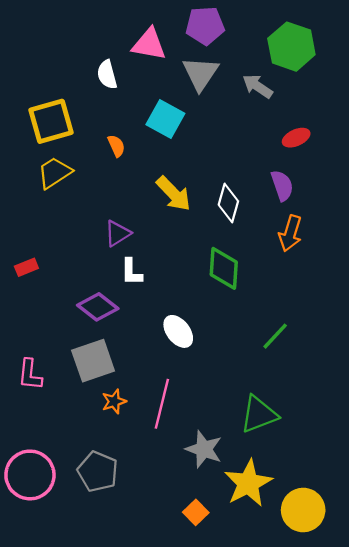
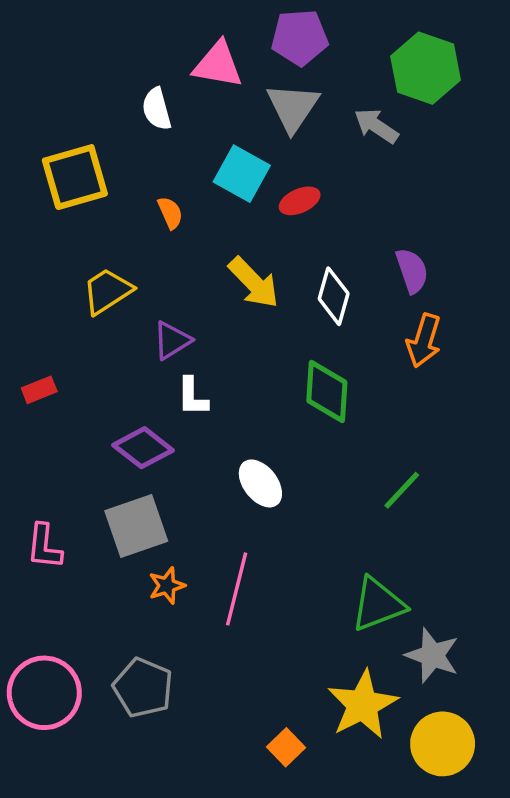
red ellipse: (296, 138) -> (300, 201), moved
yellow trapezoid: (55, 173) -> (107, 291), moved
gray star: (204, 449) -> (432, 655), moved

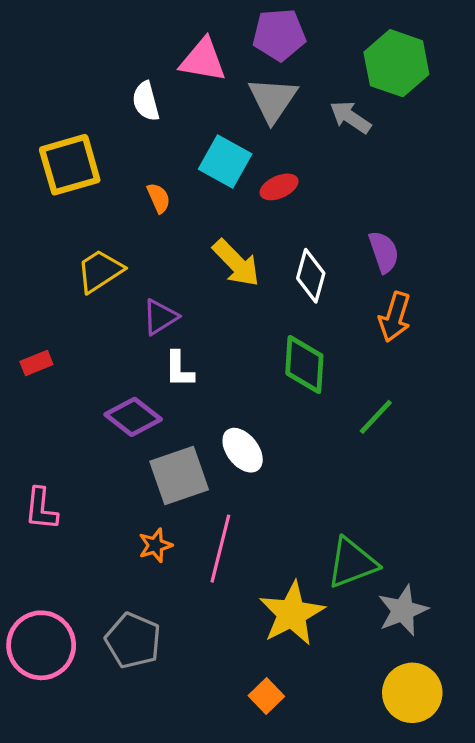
green line: (402, 490) -> (376, 417), moved
gray square: (136, 526) -> (179, 476), moved
gray star: (432, 655) -> (403, 610), turned 30
yellow star: (363, 705) -> (292, 614), moved

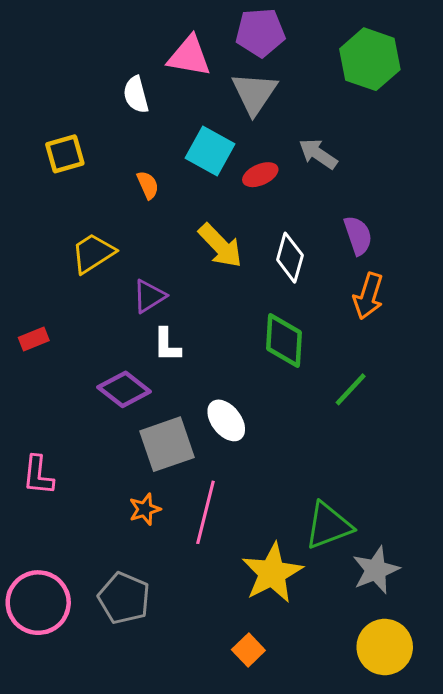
gray arrow: (350, 117) -> (318, 154), moved
yellow square: (70, 165) -> (65, 154), size x0.7

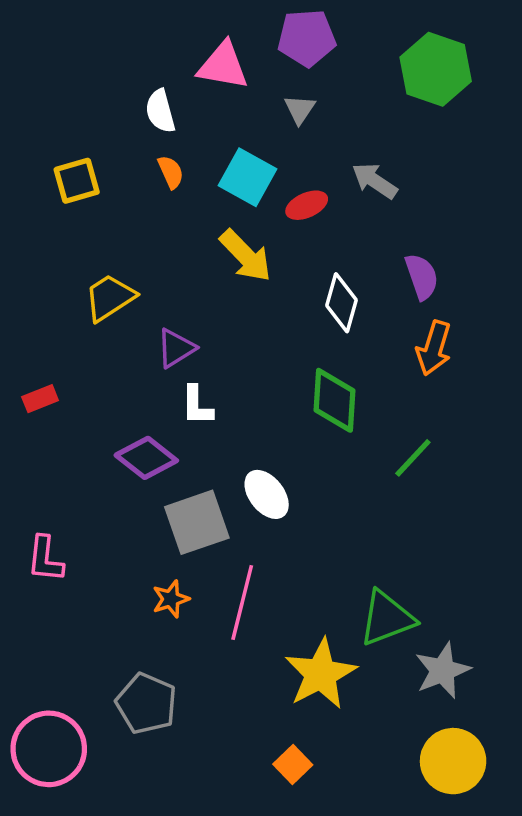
gray triangle: (254, 93) -> (300, 109), size x0.6
orange semicircle: (148, 185) -> (171, 172), moved
yellow arrow: (220, 246) -> (246, 256), moved
pink circle: (38, 603) -> (49, 749), moved

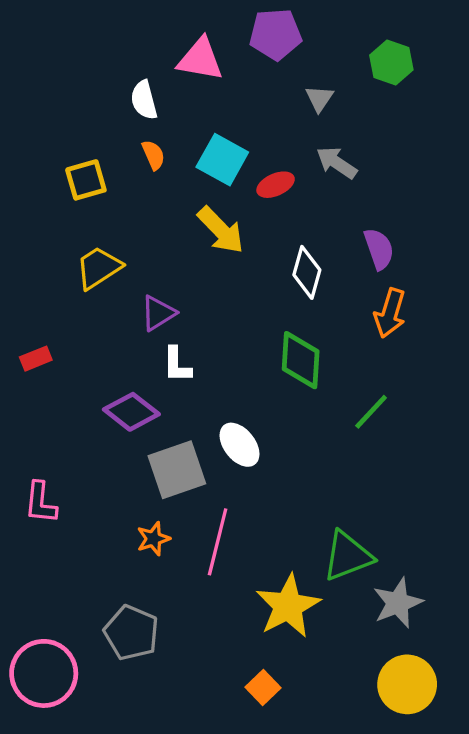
green hexagon: (436, 69) -> (391, 62), size x0.7
gray triangle: (300, 109) -> (319, 99), moved
yellow square: (77, 181) -> (86, 180), moved

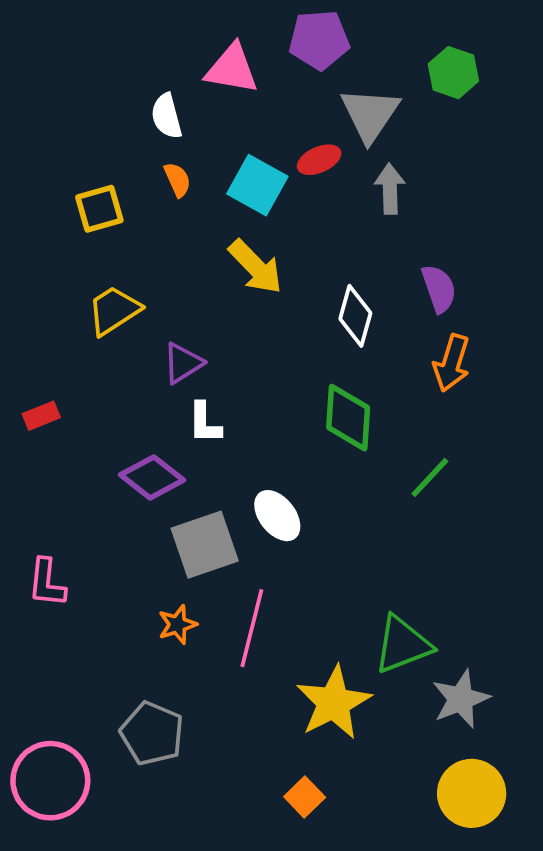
gray triangle: (319, 99) -> (370, 114), size x1.8
gray arrow: (337, 163) -> (390, 189), turned 54
red ellipse: (276, 185) -> (319, 160), moved

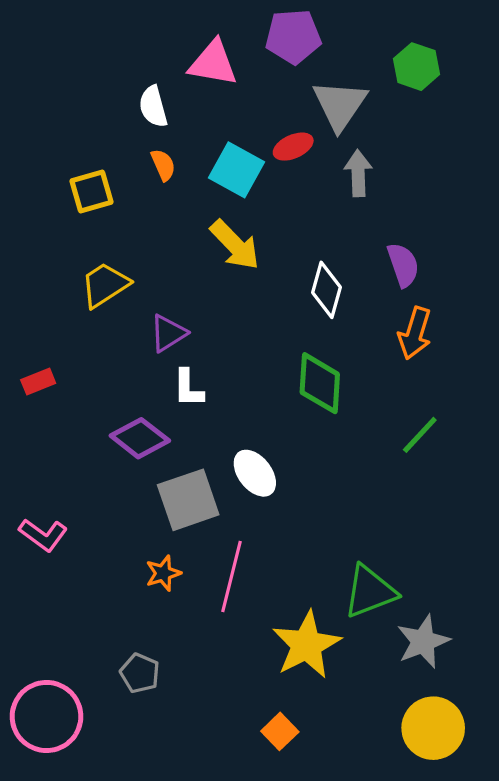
green line: (430, 477) -> (420, 435), moved
pink L-shape: (47, 583) -> (43, 535), turned -60
gray pentagon: (152, 733) -> (140, 673), size x0.7

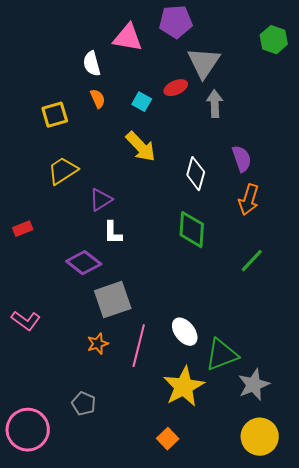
green hexagon: (416, 67) -> (274, 40), moved
cyan square: (237, 170) -> (142, 102), size x0.6
white ellipse: (255, 473) -> (185, 332), moved

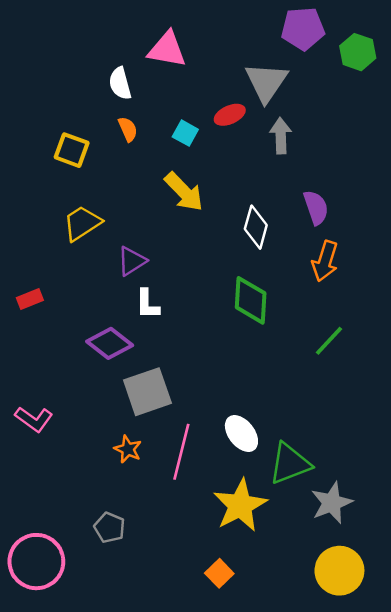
purple pentagon: (176, 22) -> (303, 29), moved
yellow square: (55, 115) -> (72, 150), turned 36
orange star: (98, 344) -> (128, 449), turned -30

